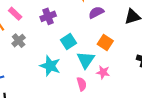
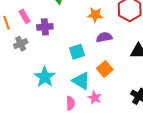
purple cross: (48, 16) -> (45, 27), moved
cyan square: (68, 41) -> (77, 52), moved
cyan triangle: (86, 60) -> (81, 81), turned -48

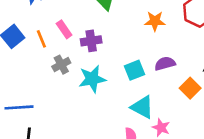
purple semicircle: (104, 37) -> (165, 64), moved
orange square: (105, 69) -> (190, 88), moved
cyan star: (45, 77) -> (92, 79), moved, turned 30

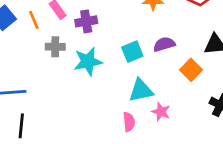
gray cross: (61, 65) -> (55, 47), turned 30
cyan triangle: (142, 107) -> (141, 91), turned -40

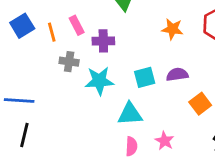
cyan triangle: (141, 91) -> (130, 114), moved

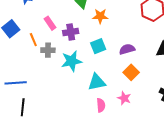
orange star: (172, 29) -> (100, 16), moved
orange line: (52, 32) -> (33, 40), moved
cyan square: (145, 77) -> (98, 46), moved
orange square: (200, 104) -> (131, 72), moved

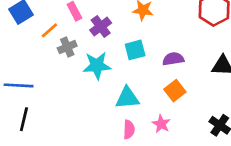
purple cross: (71, 32) -> (101, 26), turned -35
orange line: (33, 40) -> (49, 30), turned 64
gray cross: (48, 50) -> (67, 47), turned -32

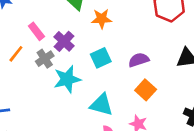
gray cross: (67, 47) -> (45, 59), moved
cyan triangle: (127, 98) -> (101, 105), turned 30

